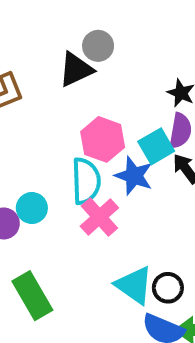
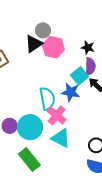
pink hexagon: (103, 139) -> (53, 47), moved
cyan circle: (32, 208) -> (30, 127), moved, size x1.6
cyan triangle: (134, 285) -> (61, 138), moved

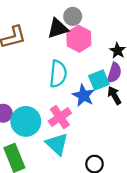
cyan semicircle: (47, 98) -> (58, 74), moved

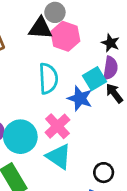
black triangle: (58, 28) -> (40, 28), turned 30

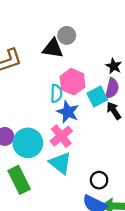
pink hexagon: (65, 36) -> (73, 82), moved
cyan semicircle: (48, 79) -> (56, 93), size x0.7
blue star: (80, 98) -> (68, 112), moved

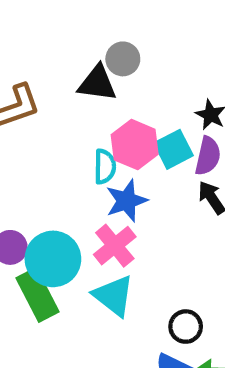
cyan square: (97, 97) -> (173, 149), moved
blue star: (68, 112) -> (126, 201), turned 30
green rectangle: (19, 180) -> (37, 295), moved

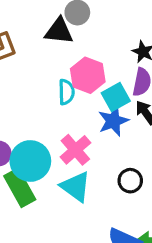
cyan square: (173, 149) -> (116, 97), moved
blue star: (126, 201) -> (113, 121), moved
black circle: (186, 327) -> (130, 181), moved

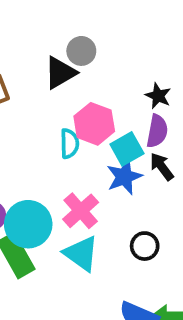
black triangle: (59, 31) -> (60, 73), turned -36

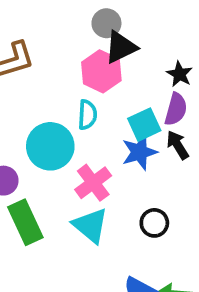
black triangle: (60, 73) -> (121, 47), moved
pink hexagon: (94, 124) -> (101, 71), moved
cyan circle: (28, 224) -> (50, 146), moved

